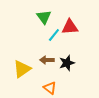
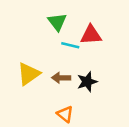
cyan line: (54, 35) -> (70, 45), turned 64
yellow triangle: (22, 69) -> (29, 74), moved

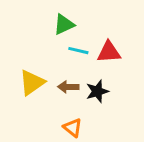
green triangle: (57, 22) -> (64, 24), turned 42
red triangle: (91, 35) -> (109, 52), moved

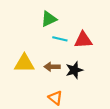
yellow triangle: (32, 83) -> (24, 63), turned 35

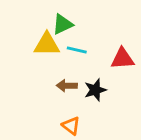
red triangle: (83, 40) -> (122, 59), moved
yellow triangle: (24, 63) -> (47, 44), moved

